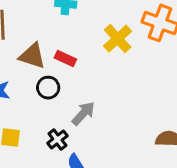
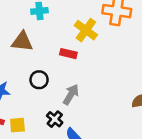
brown triangle: (32, 56) -> (22, 42), moved
red rectangle: (65, 58) -> (68, 54), moved

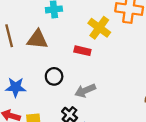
gray arrow: (71, 95) -> (85, 91), turned -144

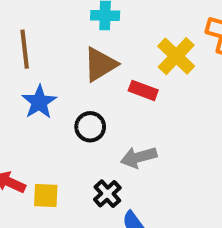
brown triangle: (37, 39) -> (100, 64), moved, turned -45
blue star: (16, 87) -> (39, 102), moved, turned 30

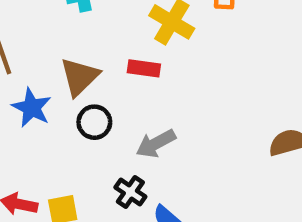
brown triangle: (100, 64) -> (80, 77), moved

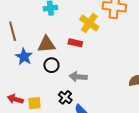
brown triangle: (80, 77) -> (46, 44), turned 36
gray arrow: (156, 144) -> (78, 77), turned 30

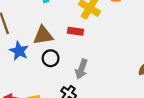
gray arrow: (78, 77) -> (81, 69), turned -72

